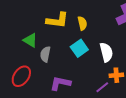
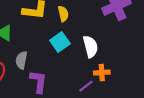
gray semicircle: (45, 54) -> (21, 60), moved
purple L-shape: (60, 83) -> (38, 82), turned 85

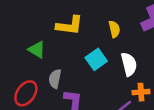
yellow semicircle: (63, 14) -> (114, 29), moved

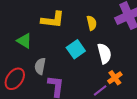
orange cross: (141, 92) -> (115, 78), turned -32

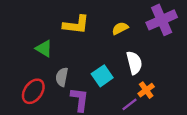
yellow semicircle: (92, 23) -> (120, 28), turned -104
cyan square: (76, 49) -> (102, 76), moved

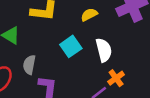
cyan square: (102, 76) -> (71, 46), moved

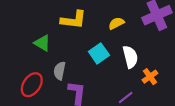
orange cross: (116, 78) -> (150, 77), moved

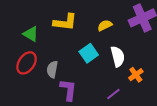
green triangle: (42, 43) -> (31, 34), moved
red ellipse: (32, 85) -> (27, 63), moved

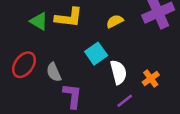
green triangle: (31, 34) -> (39, 21), moved
white semicircle: (118, 56) -> (118, 72), moved
gray semicircle: (52, 69) -> (54, 72), turned -35

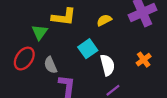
green triangle: (39, 21) -> (40, 32), moved, turned 35
orange cross: (151, 78) -> (144, 60), moved

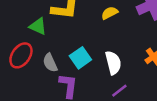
green triangle: (40, 32) -> (38, 26), turned -42
cyan square: (88, 49) -> (80, 58), moved

